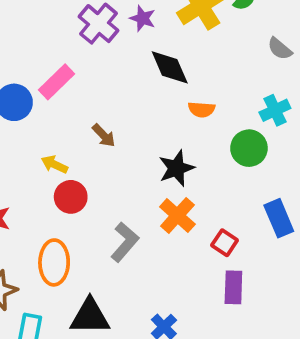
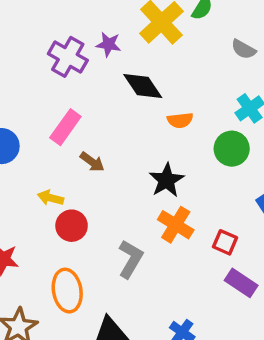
pink rectangle: (56, 82) -> (65, 127), moved
purple rectangle: (233, 287) -> (241, 283), turned -48

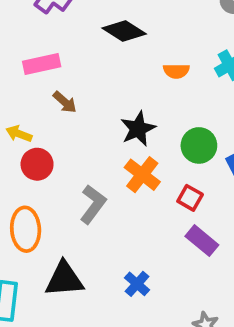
black diamond: (143, 86) -> (124, 31), turned -30
orange semicircle: (180, 120) -> (176, 71), moved
pink rectangle: (65, 127) -> (42, 64), turned 36
green circle: (232, 149) -> (199, 145), moved

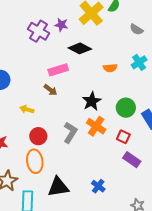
pink rectangle: (42, 64) -> (58, 70), moved
red circle: (37, 164) -> (38, 136), moved
gray L-shape: (93, 204) -> (70, 133), moved

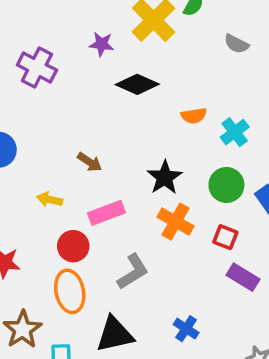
purple cross: (38, 31) -> (37, 67), moved
cyan cross: (139, 62) -> (235, 132), moved
pink rectangle: (58, 70) -> (106, 213), moved
gray L-shape: (70, 133) -> (133, 272), moved, turned 30

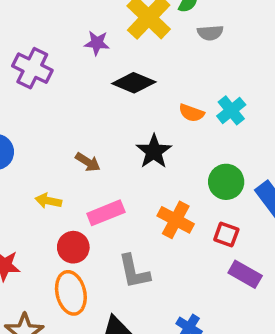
gray semicircle: (236, 44) -> (210, 33), moved, turned -30
orange semicircle: (194, 116) -> (192, 113), turned 30
cyan cross: (235, 132) -> (231, 110), moved
black star: (165, 177) -> (154, 151), moved
gray L-shape: (133, 272) -> (134, 272), turned 111

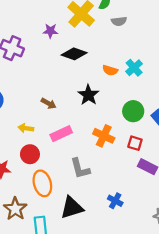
red circle: (73, 247) -> (30, 154), moved

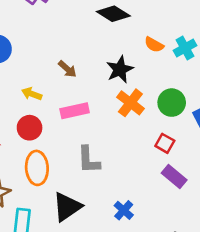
orange cross: (104, 136) -> (130, 103), moved
black triangle: (72, 208) -> (67, 207), turned -30

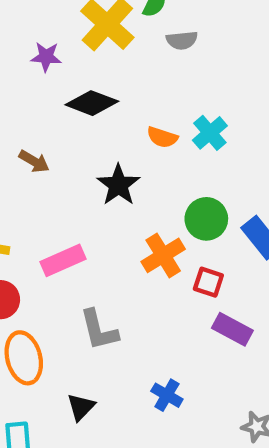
brown arrow: (67, 69) -> (34, 161), moved
orange cross: (130, 103) -> (163, 255), moved, turned 32
black triangle: (67, 207) -> (81, 407), size x0.6

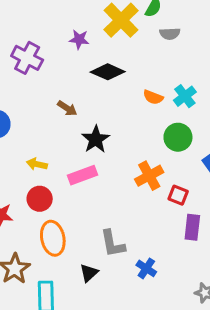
black star: (118, 185) -> (96, 139), moved
green circle: (206, 219) -> (178, 137), moved
purple rectangle: (232, 329) -> (192, 227), turned 65
gray L-shape: (99, 330) -> (113, 244), moved

